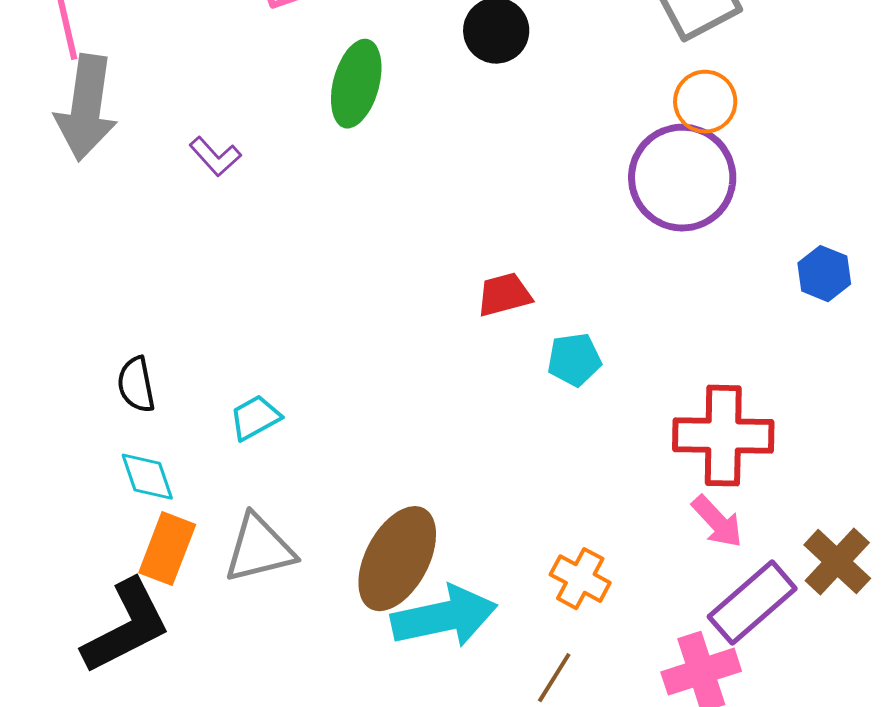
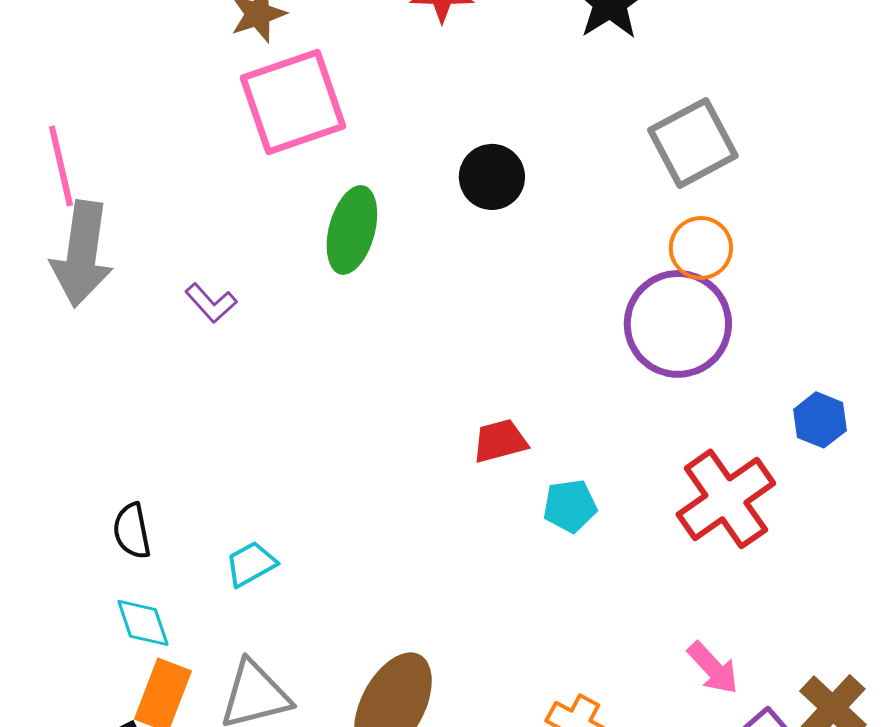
red cross: (723, 436) -> (726, 499), moved, turned -36

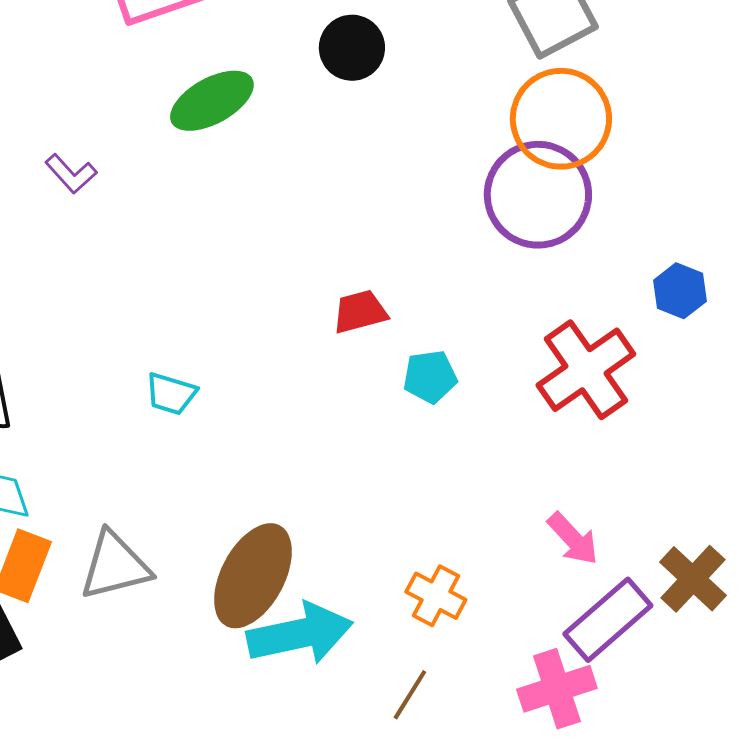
green ellipse: (352, 230) -> (212, 101), turned 46
orange circle: (701, 248) -> (561, 119), size x1.6
cyan trapezoid: (251, 564) -> (171, 394), moved, turned -134

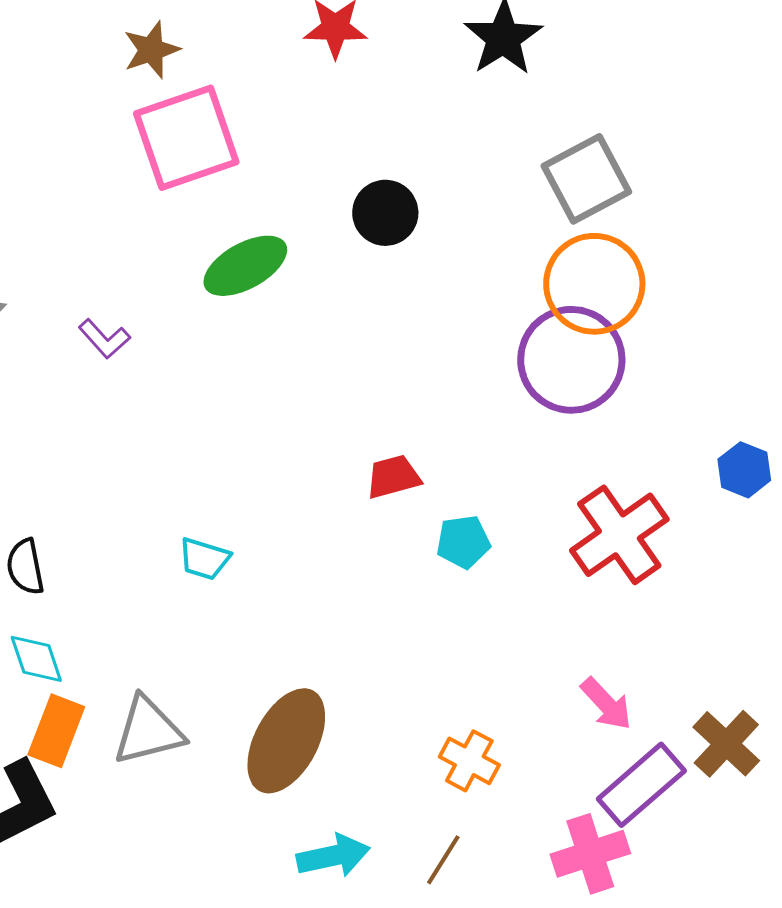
blue hexagon: (680, 291) -> (744, 470), moved
cyan arrow: (300, 634) -> (333, 856), moved, size x0.7

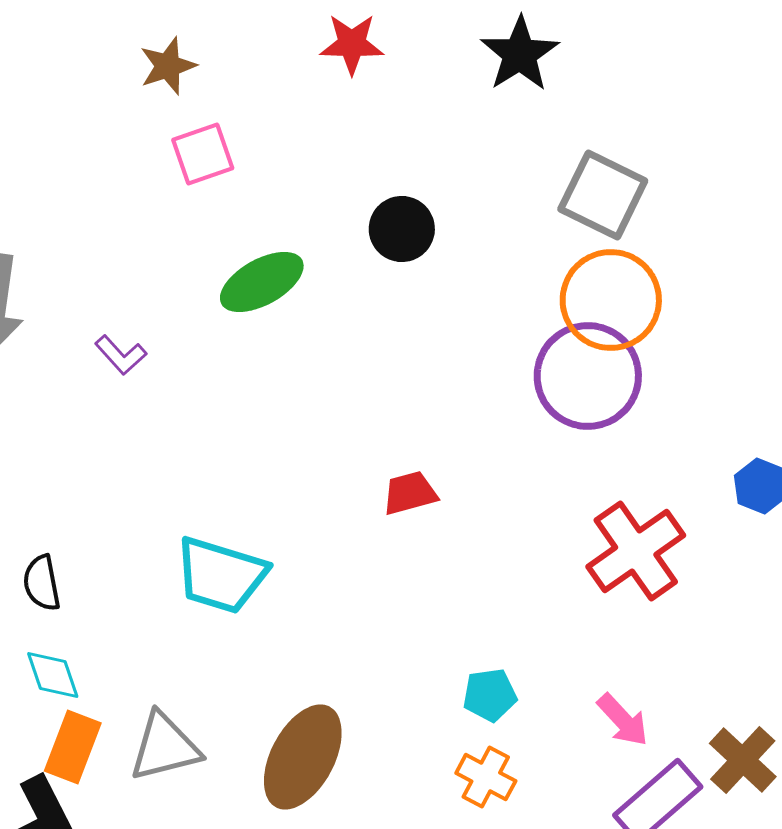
pink square: (186, 138) -> (203, 154), size x0.6
gray square: (586, 179) -> (603, 195), turned -36
cyan pentagon: (463, 542) -> (490, 695), moved
cyan trapezoid: (204, 559) -> (221, 575), size x1.8

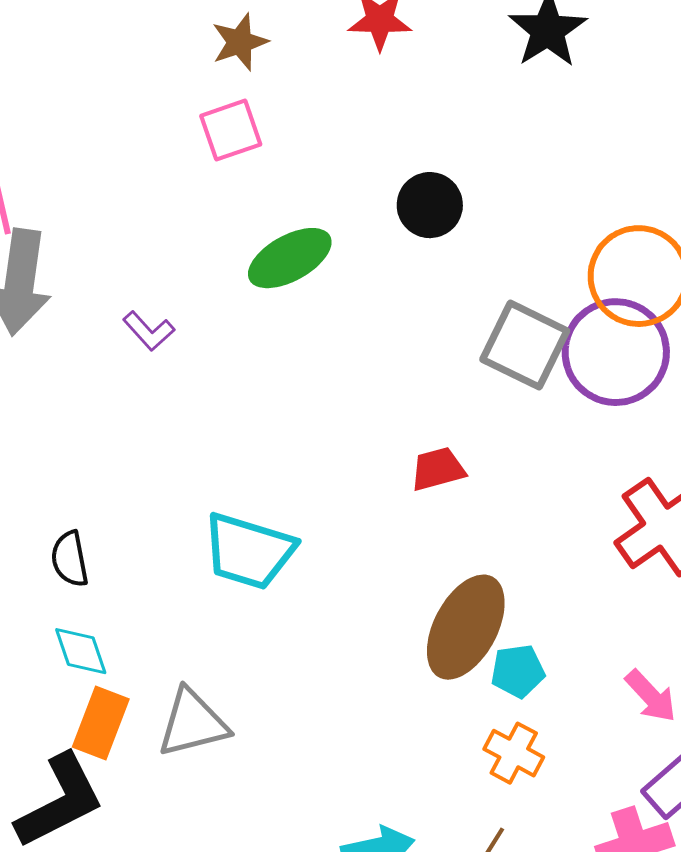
brown star: (168, 66) -> (240, 42), moved
gray square: (603, 195) -> (525, 345), moved
brown ellipse: (303, 757) -> (466, 627), moved

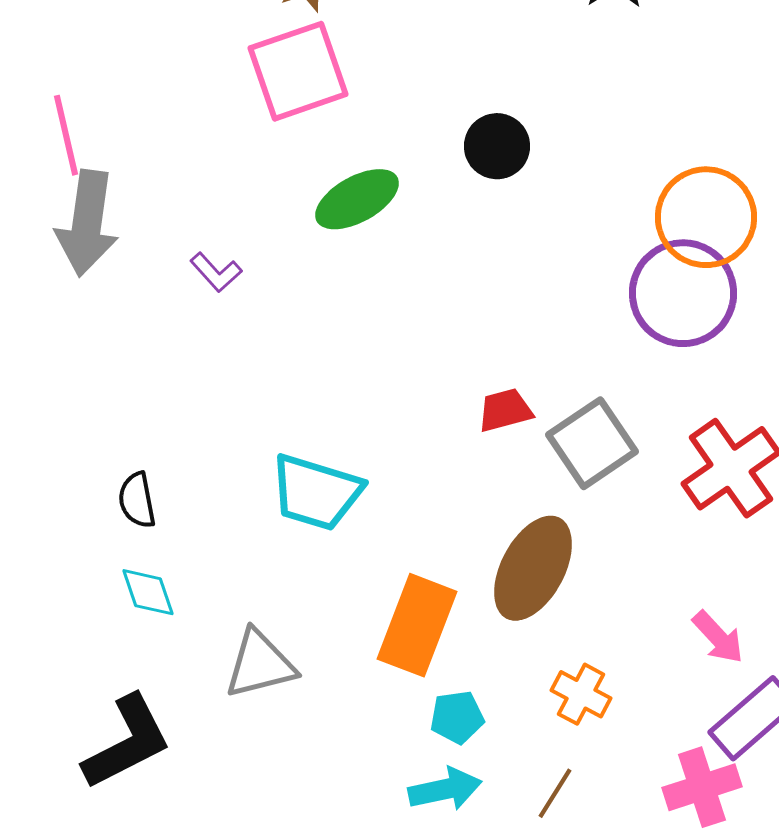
pink square: (231, 130) -> (298, 71), size x1.6
gray square: (525, 345) -> (592, 443), moved, turned 30
cyan pentagon: (518, 671) -> (457, 717), moved
orange rectangle: (101, 723) -> (417, 625), moved, size x1.4

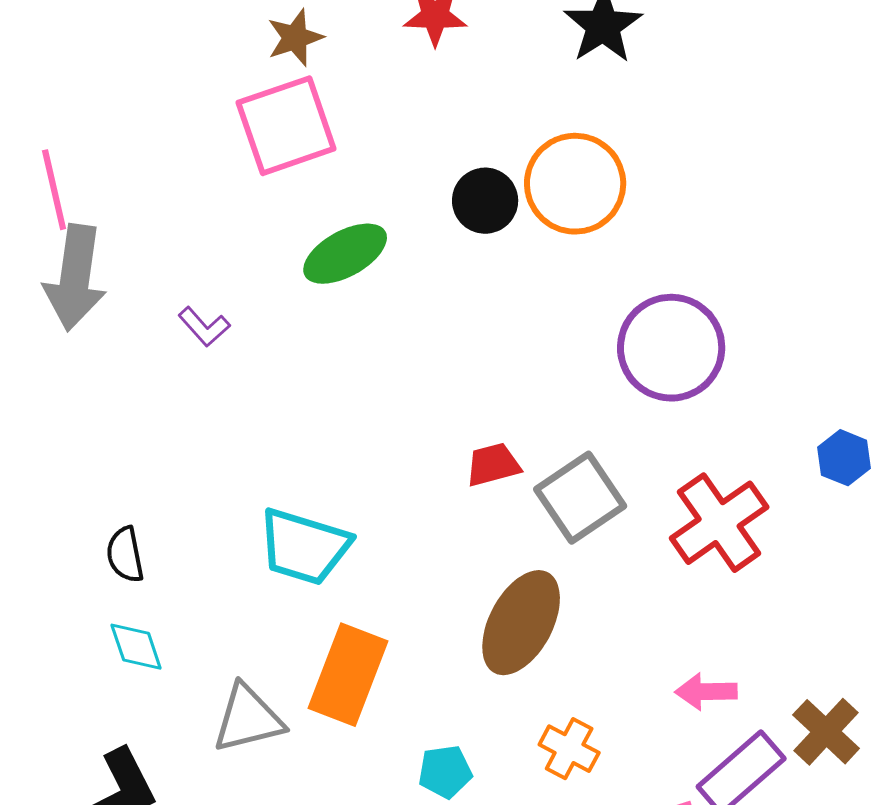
orange circle: (706, 217) -> (575, 184), moved
orange rectangle: (417, 625) -> (348, 675), moved
pink arrow: (718, 637) -> (706, 692), turned 132

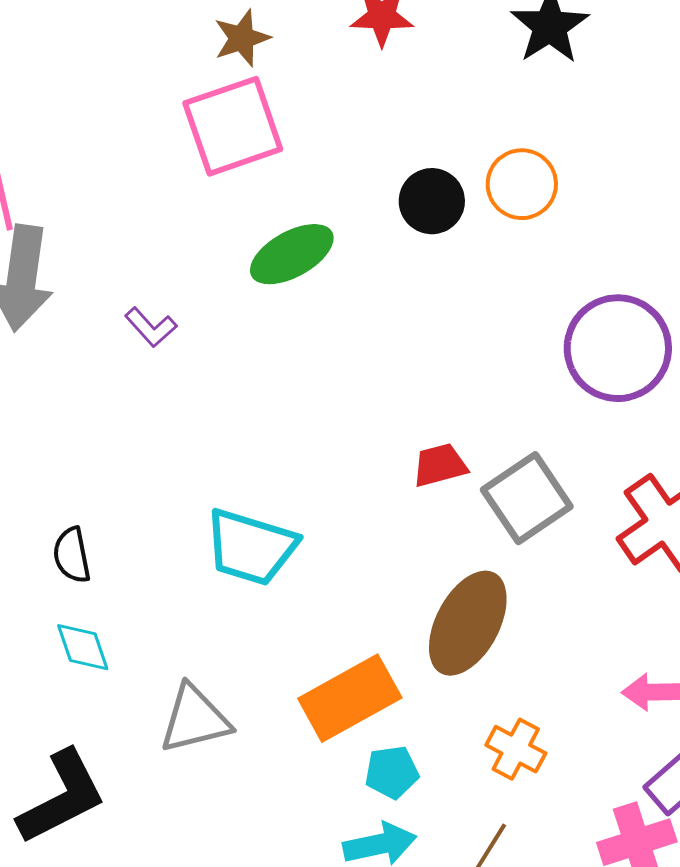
orange circle: (575, 184) -> (522, 184), size x0.7
orange rectangle: (348, 675) -> (350, 698), moved, turned 40

